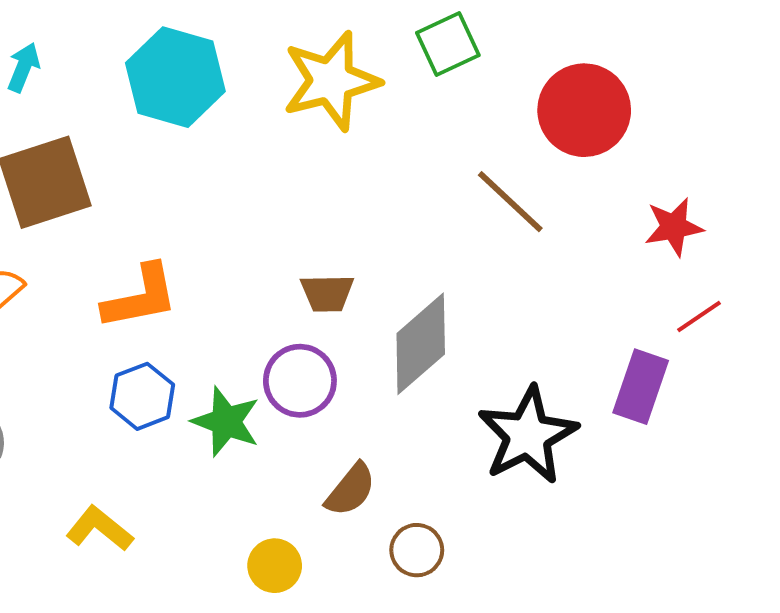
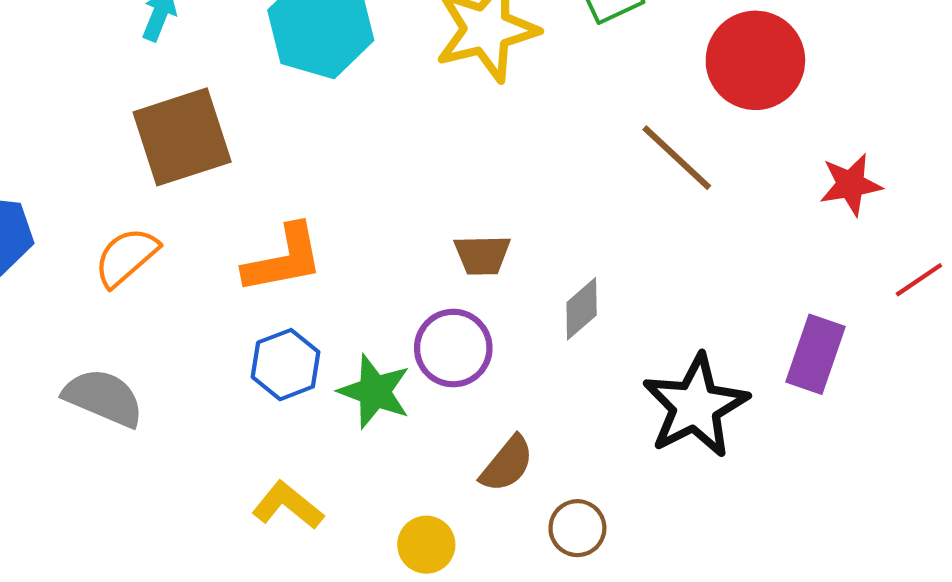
red line: (699, 317) -> (919, 280), moved
gray diamond: (421, 344) -> (582, 309), size x0.6
yellow L-shape: (99, 529) -> (288, 505), moved

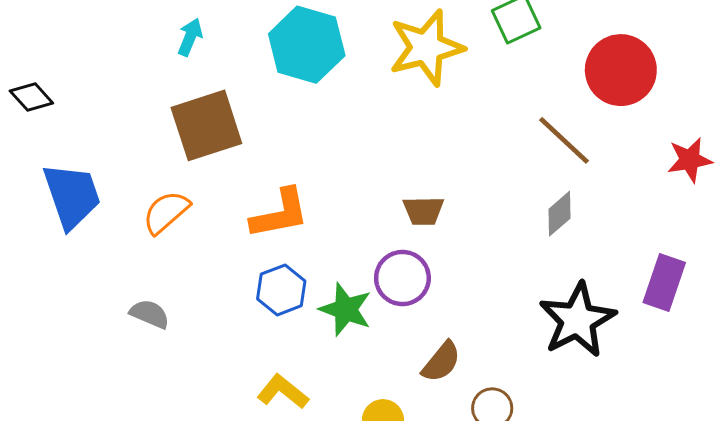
gray diamond: (582, 309) -> (560, 214), moved
gray semicircle: (103, 398) -> (150, 314), size x0.7

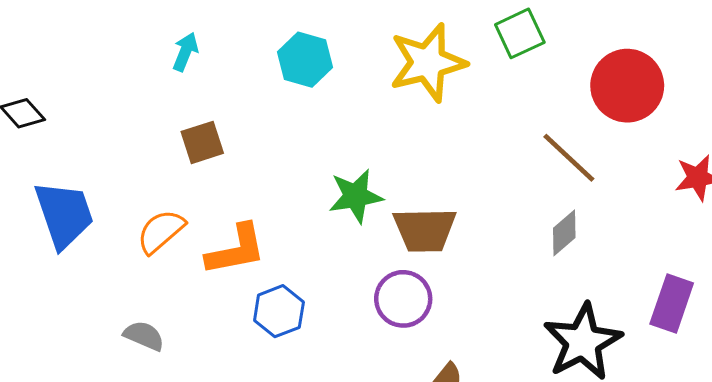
cyan hexagon: (307, 45) -> (305, 60), size x0.7
brown square: (206, 125) -> (202, 142), size x0.6
brown trapezoid: (423, 211) -> (425, 230), size x1.5
orange L-shape: (280, 214) -> (236, 250), moved
green star: (346, 309) -> (356, 196), moved, turned -30

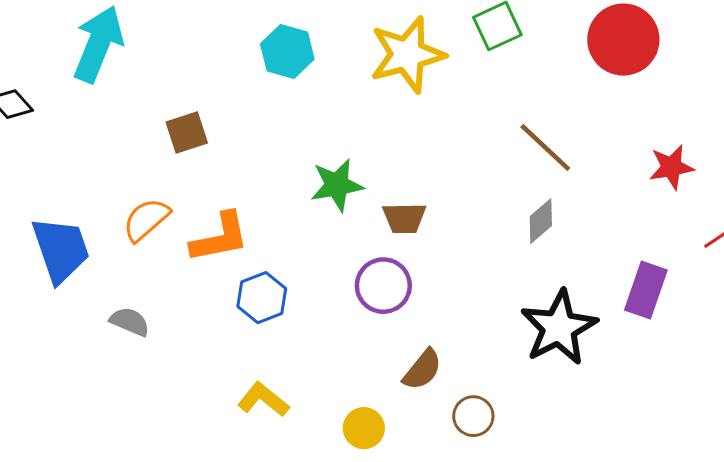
cyan arrow: (185, 52) -> (98, 44), moved, size x2.0
red circle: (627, 86) -> (623, 40), moved
blue trapezoid: (64, 215) -> (61, 250), moved
brown trapezoid: (425, 230) -> (404, 218), size x0.7

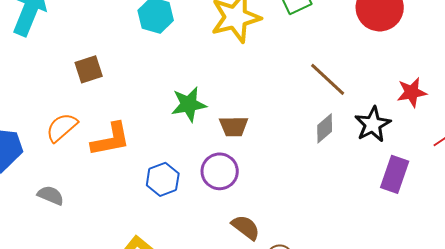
blue hexagon: (262, 298) -> (163, 179), moved
black star: (559, 328) -> (373, 124), moved, size x0.7
brown semicircle: (422, 370) -> (246, 227), turned -92

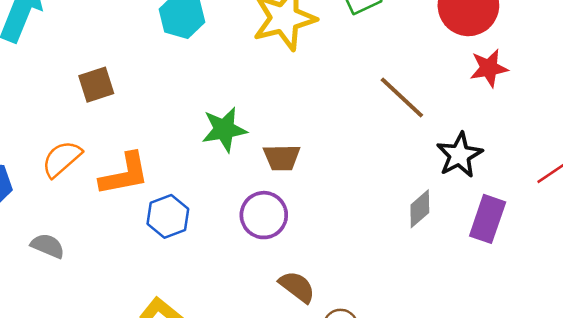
red star: (412, 92) -> (489, 68), moved
gray diamond: (325, 128) -> (420, 209), moved
blue hexagon: (163, 179) -> (168, 216), moved

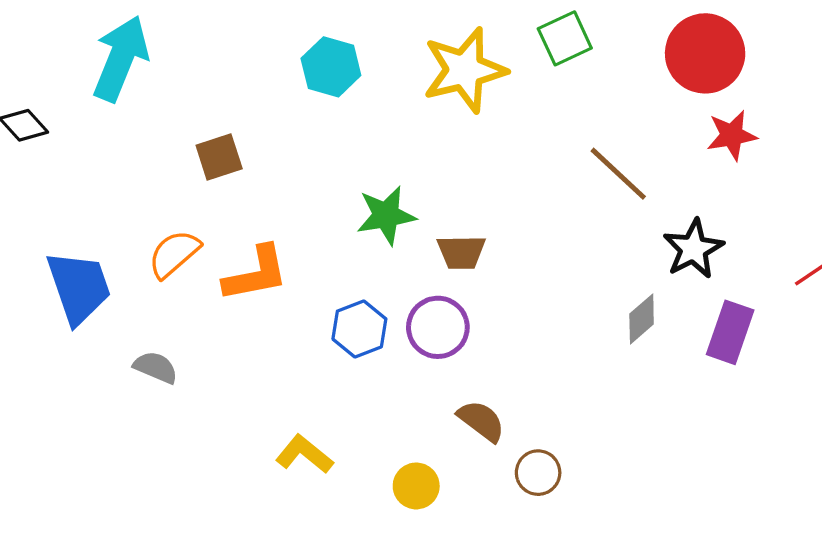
blue hexagon: (168, 216) -> (359, 329), moved

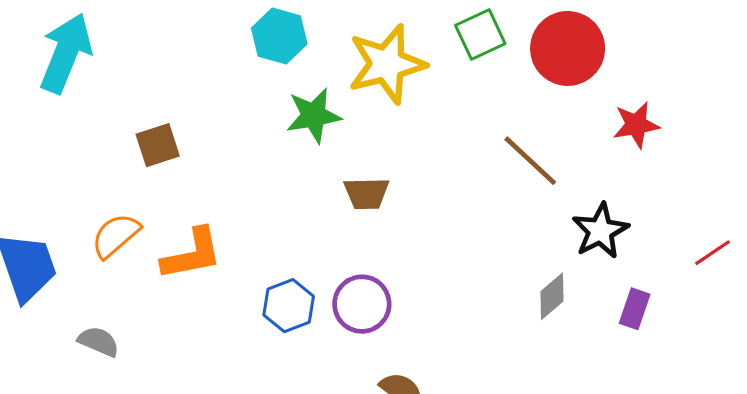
red circle: (705, 53) -> (568, 48), moved
cyan hexagon: (331, 67) -> (279, 36), moved
green star: (386, 215) -> (314, 115), moved
brown trapezoid: (461, 252) -> (367, 193), moved
purple rectangle: (730, 332) -> (635, 309), size x0.7

